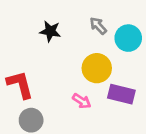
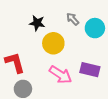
yellow circle: (97, 68) -> (53, 43), moved
pink arrow: (82, 101) -> (60, 75), size x1.6

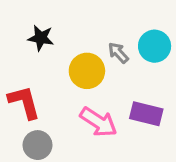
gray arrow: (73, 19) -> (118, 53), moved
black star: (37, 23) -> (41, 38), moved

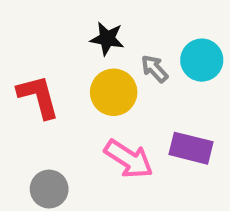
black star: (41, 38) -> (107, 39), moved
red L-shape: (24, 102) -> (38, 97), moved

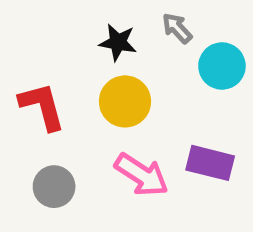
gray arrow: (154, 69) -> (177, 28), moved
gray circle: (49, 189) -> (54, 187), moved

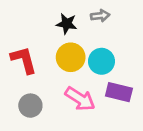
gray arrow: (177, 28) -> (100, 16), turned 126
cyan circle: (222, 66) -> (101, 61), moved

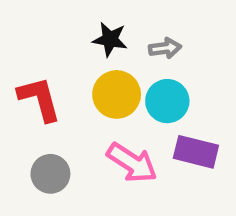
gray arrow: (100, 16) -> (165, 48), moved

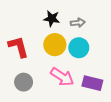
purple rectangle: (196, 152) -> (92, 83), moved

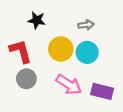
black star: (52, 19) -> (37, 20), moved
gray circle: (24, 82) -> (26, 79), moved

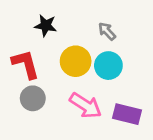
gray arrow: (86, 25) -> (107, 31), turned -126

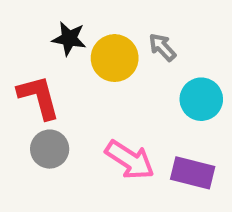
yellow circle: (76, 61) -> (115, 58), moved
cyan circle: (108, 66) -> (201, 99), moved

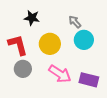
yellow circle: (115, 58) -> (50, 44), moved
cyan circle: (201, 99) -> (84, 40), moved

